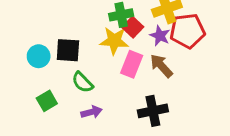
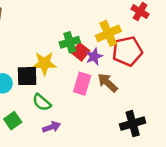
purple star: (160, 36) -> (94, 57), moved, turned 30
yellow star: (114, 41) -> (44, 63), moved
black cross: (153, 111) -> (133, 124), moved

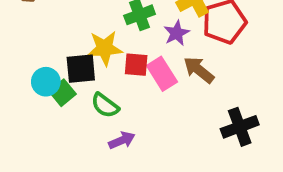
red square: (80, 52) -> (136, 65), moved, turned -30
pink rectangle: (82, 84) -> (162, 74), turned -45
green square: (13, 121) -> (62, 93), moved

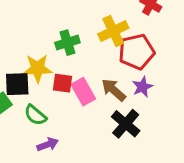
purple star: (176, 33) -> (142, 87), moved
black cross: (240, 127) -> (126, 124), moved, turned -32

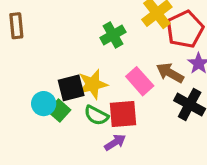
yellow star: (38, 68) -> (93, 84), moved
red square: (63, 83) -> (123, 114), moved, size x1.4

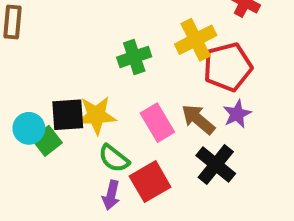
red square: (123, 114) -> (150, 182), moved, turned -36
green semicircle: (96, 115) -> (114, 158), moved
purple arrow: (115, 142) -> (111, 195), turned 125

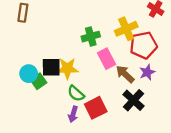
pink rectangle: (157, 123) -> (106, 59), moved

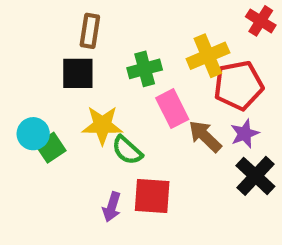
brown rectangle: (23, 13) -> (90, 31), moved
black square: (51, 67) -> (78, 73), moved
green semicircle: (76, 93) -> (127, 150), moved
black cross: (133, 100) -> (255, 176), moved
red square: (96, 108) -> (152, 196), turned 30

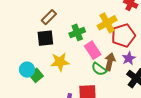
brown rectangle: (90, 31) -> (49, 17), turned 42
brown arrow: (205, 136) -> (110, 62), turned 66
green semicircle: (127, 150) -> (99, 69), moved

